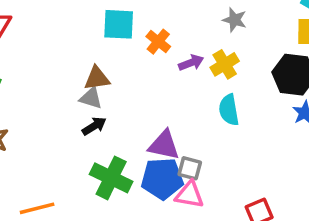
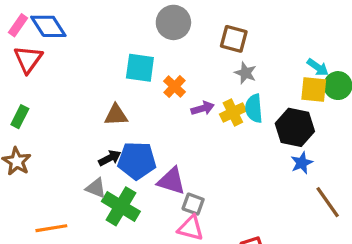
gray triangle: (91, 98) -> (96, 188), moved
cyan semicircle: (229, 110) -> (254, 108), moved
blue pentagon: (162, 179) -> (137, 161), moved

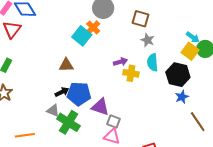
cyan square: (140, 68) -> (82, 36), turned 30
orange cross: (175, 87) -> (93, 27), moved
yellow square: (314, 90) -> (190, 51), turned 30
yellow cross: (233, 113) -> (131, 73), moved, turned 35

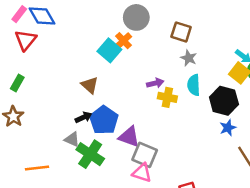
brown triangle: (66, 65) -> (90, 85), turned 42
blue pentagon: (79, 94) -> (104, 120), turned 30
gray square: (114, 122) -> (145, 155), size x1.5

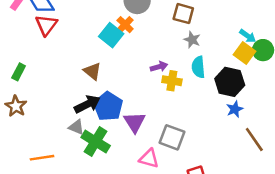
red triangle: (26, 40) -> (46, 25), moved
black arrow: (83, 117) -> (87, 104), size x1.5
purple triangle: (129, 137) -> (135, 122), turned 40
gray square: (145, 155) -> (172, 137), moved

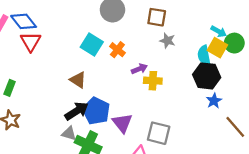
orange cross: (125, 25) -> (117, 50), moved
cyan semicircle: (198, 67) -> (204, 55), moved

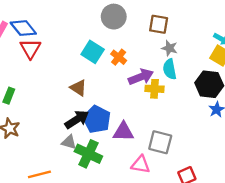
cyan semicircle: (204, 55) -> (170, 69), moved
purple arrow: (139, 69) -> (141, 77), size x1.5
purple triangle: (122, 123) -> (123, 132), turned -50

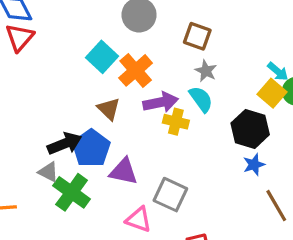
orange cross: (119, 57) -> (136, 70), size x1.5
cyan semicircle: (170, 69) -> (201, 99), turned 144
brown triangle: (78, 88) -> (109, 109), moved

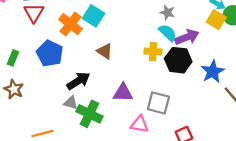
orange cross: (136, 70) -> (70, 24), moved
purple arrow: (161, 102) -> (187, 37), moved
black hexagon: (250, 129) -> (178, 60), moved
blue pentagon: (91, 148) -> (50, 53), moved
blue star: (254, 165) -> (213, 72), size x1.5

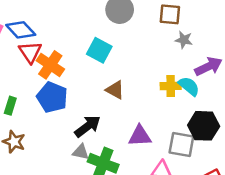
orange cross: (70, 24) -> (50, 65), moved
cyan semicircle: (168, 33) -> (189, 86), moved
black hexagon: (178, 60) -> (204, 126), moved

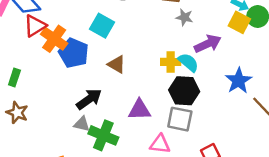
red triangle: (30, 52) -> (35, 26), turned 30
blue pentagon: (52, 97) -> (74, 53), moved
black hexagon: (204, 126) -> (184, 91), moved

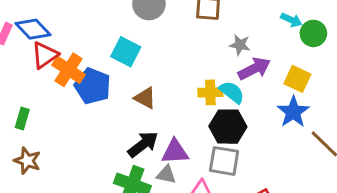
gray star: (184, 17) -> (240, 45), moved
yellow square: (239, 22) -> (297, 79), moved
black arrow: (89, 99) -> (143, 144), moved
gray triangle: (82, 124) -> (166, 175), moved

